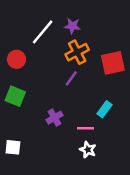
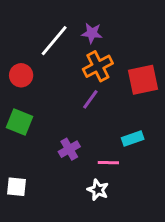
cyan rectangle: (105, 109) -> (133, 139), turned 35
white star: (88, 150) -> (98, 190), moved

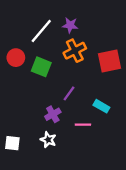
purple line: (90, 99) -> (69, 93), moved
green square: (20, 122) -> (41, 67), moved
cyan rectangle: (133, 139) -> (101, 106), turned 49
white star: (98, 190) -> (48, 140), moved

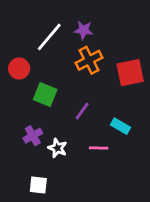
green square: (41, 67) -> (45, 95), moved
purple cross: (53, 114) -> (33, 136), moved
white star: (48, 140) -> (57, 148), moved
white square: (12, 143) -> (38, 185), moved

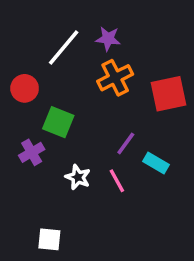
purple line: (82, 111) -> (126, 143), moved
purple cross: (33, 136) -> (32, 152), moved
white star: (57, 148) -> (78, 177), moved
pink line: (99, 148) -> (117, 181), moved, turned 60

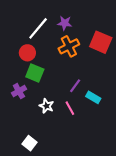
red circle: (25, 88) -> (27, 53), moved
red square: (168, 94) -> (101, 42), moved, turned 35
white square: (49, 239) -> (30, 143), turned 32

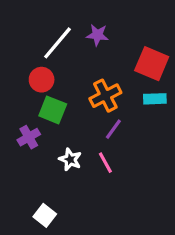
orange cross: (69, 46) -> (105, 96), moved
cyan rectangle: (93, 97) -> (155, 99), moved, turned -32

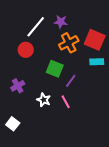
orange cross: (105, 96) -> (69, 43), moved
green square: (53, 110) -> (55, 69), moved
white square: (45, 215) -> (13, 124), moved

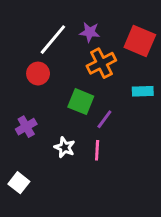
red square: (95, 40) -> (140, 41), moved
pink line: (66, 102) -> (97, 150), turned 32

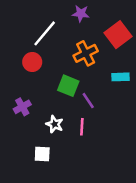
purple star: (90, 32) -> (81, 14), moved
red square: (140, 41) -> (118, 35), turned 30
purple line: (104, 119) -> (88, 101), turned -70
white square: (19, 183) -> (42, 154), moved, turned -35

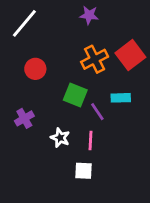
white line: (45, 33) -> (24, 23), moved
red square: (118, 35) -> (130, 55), moved
cyan rectangle: (120, 77) -> (121, 98), moved
white square: (42, 154) -> (84, 171), moved

